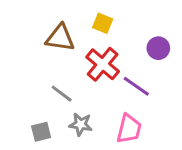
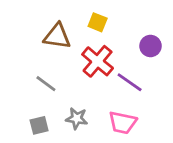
gray line: (62, 94) -> (46, 84), moved
pink trapezoid: (129, 129) -> (123, 123), turned 88

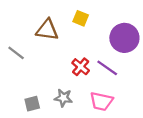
purple circle: (150, 46) -> (124, 38), size x1.6
red cross: (98, 61) -> (81, 67), moved, size x0.7
gray line: (46, 84) -> (16, 53), moved

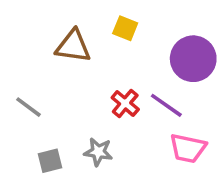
gray line: (16, 53) -> (28, 107), moved
pink trapezoid: (101, 101) -> (188, 148), moved

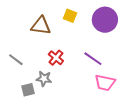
purple circle: (193, 59) -> (105, 20), moved
red cross: (125, 103) -> (56, 58), moved
gray star: (98, 152) -> (44, 79), moved

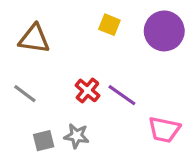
brown triangle: (41, 26) -> (34, 39), moved
purple line: (93, 59) -> (122, 95), moved
gray star: (44, 79) -> (77, 136), moved

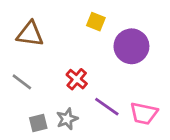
purple circle: (164, 31) -> (131, 46), moved
purple line: (122, 95) -> (107, 107), moved
gray star: (77, 136) -> (67, 119), turned -30

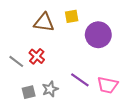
yellow square: (96, 22) -> (72, 16), turned -32
brown triangle: (30, 34) -> (44, 22), moved
red cross: (77, 79) -> (37, 56), moved

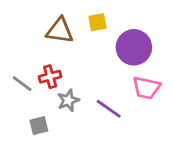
red cross: (37, 56) -> (50, 77), turned 35
pink trapezoid: (108, 85) -> (146, 88), moved
gray star: (50, 89) -> (68, 100), moved

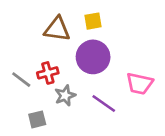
purple circle: (134, 47) -> (93, 57), moved

